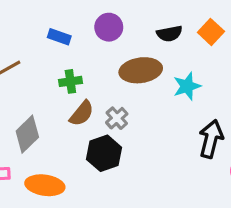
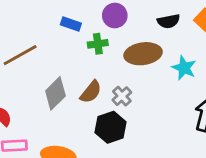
green cross: (70, 81) -> (98, 44), moved
cyan star: (187, 86) -> (184, 68), turned -30
gray diamond: (27, 134) -> (55, 93), moved

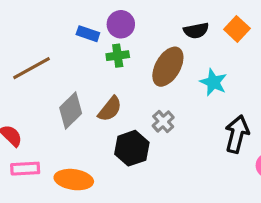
purple circle: (115, 16) -> (121, 24), moved
brown ellipse: (143, 54) -> (168, 67), turned -52
gray cross: (122, 96) -> (163, 122), moved

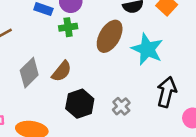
cyan star: (213, 82) -> (147, 49), size x1.4
gray cross: (163, 122) -> (121, 106), moved

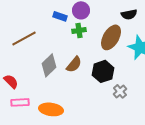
black hexagon: (80, 104) -> (103, 71), moved

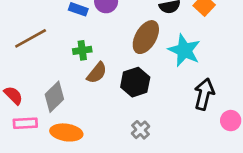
green cross: (79, 30) -> (82, 50), moved
gray diamond: (49, 65) -> (54, 97), moved
gray cross: (120, 91) -> (141, 130), moved

